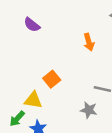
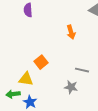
purple semicircle: (32, 25) -> (28, 10), moved, turned 48
green arrow: (17, 119) -> (13, 94), turned 40

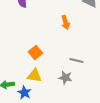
yellow triangle: (26, 79) -> (34, 76), moved

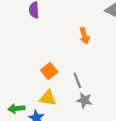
gray line: (76, 61) -> (77, 80), moved, turned 56

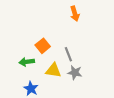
yellow triangle: (48, 98) -> (53, 70), moved
green arrow: (16, 109) -> (27, 62), moved

